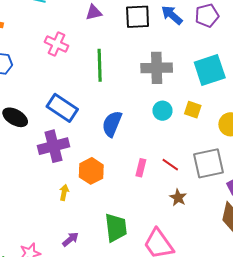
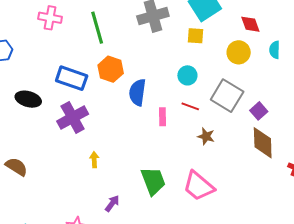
yellow square: (193, 110) -> (196, 36), moved
cyan circle: (162, 111) -> (187, 75), moved
blue semicircle: (112, 124) -> (137, 92), moved
gray square: (209, 163) -> (227, 96), turned -32
orange hexagon: (91, 171) -> (111, 69), moved

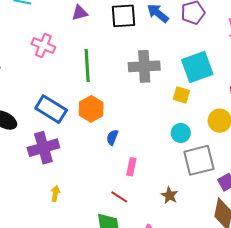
cyan circle: (187, 75) -> (181, 133), moved
blue semicircle: (137, 92) -> (112, 137), size x0.6
gray square: (227, 96) -> (199, 160), turned 32
red line: (190, 106) -> (119, 197), moved

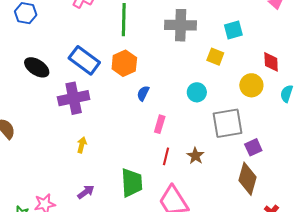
cyan square: (197, 67) -> (233, 30), size x0.6
cyan circle: (181, 133) -> (197, 92), moved
red line: (119, 197) -> (166, 156), moved, turned 66

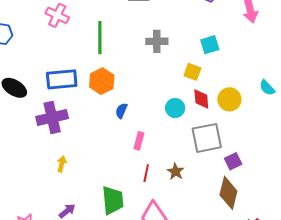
gray cross: (181, 25) -> (157, 41), size x0.7
blue rectangle: (84, 60) -> (62, 79), turned -40
red diamond: (271, 62) -> (201, 99), moved
cyan semicircle: (287, 94) -> (267, 88), moved, turned -60

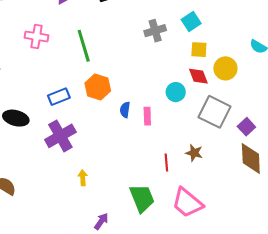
gray cross: (157, 41) -> (155, 31), moved
yellow square: (192, 72) -> (199, 50), moved
blue rectangle: (62, 79) -> (59, 97), size x0.7
gray square: (207, 138) -> (215, 112), turned -36
pink rectangle: (139, 141) -> (147, 116), moved

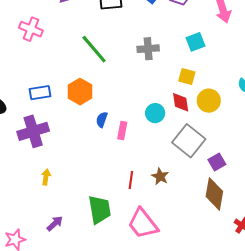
cyan square: (191, 21) -> (195, 42), moved
green line: (84, 46) -> (94, 49), moved, turned -36

